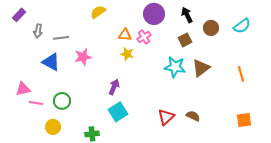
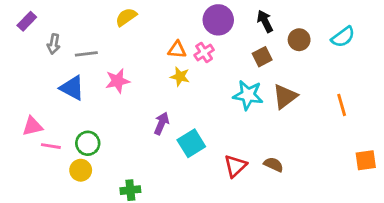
yellow semicircle: (98, 12) -> (126, 17), moved
cyan square: (118, 112) -> (191, 143), moved
orange square: (244, 120) -> (366, 160), moved
yellow circle: (53, 127) -> (81, 170), moved

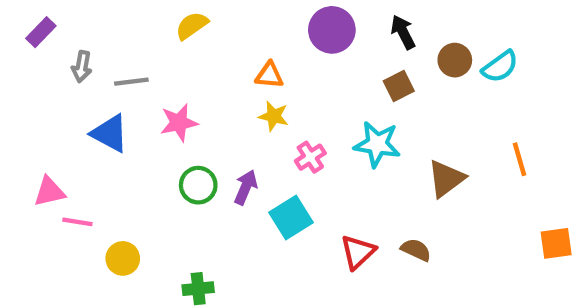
cyan semicircle: (343, 37) -> (500, 67), moved
pink cross: (204, 52) -> (310, 157), moved
brown triangle: (285, 96) -> (446, 179), moved
green circle: (88, 143) -> (198, 185), moved

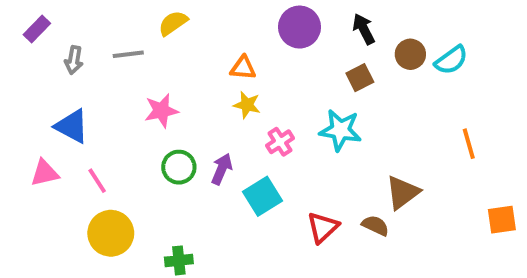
gray line: (131, 82) -> (128, 54), moved
blue triangle: (110, 133) -> (72, 126), moved
brown triangle: (446, 179) -> (403, 192), moved
pink line: (77, 222) -> (97, 181), moved, turned 48
yellow circle: (123, 258) -> (111, 233), size x1.5

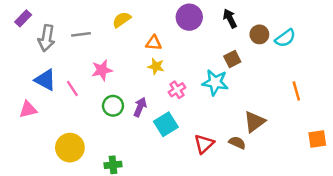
yellow semicircle: (173, 23) -> (122, 20), moved
gray arrow: (74, 60) -> (47, 38), size x1.5
brown square: (360, 78) -> (232, 59), moved
pink line: (97, 181) -> (72, 89), moved

